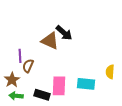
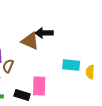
black arrow: (64, 33) -> (44, 33), turned 138
cyan rectangle: (86, 84) -> (71, 65), moved

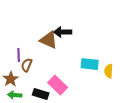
pink rectangle: (39, 86) -> (58, 85), turned -48

